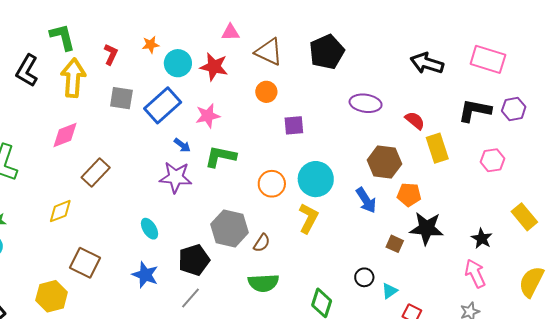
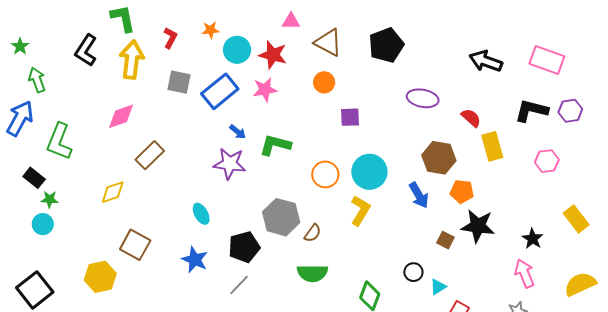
pink star: (208, 116) -> (265, 90), moved
yellow semicircle: (531, 282) -> (580, 284), turned 36

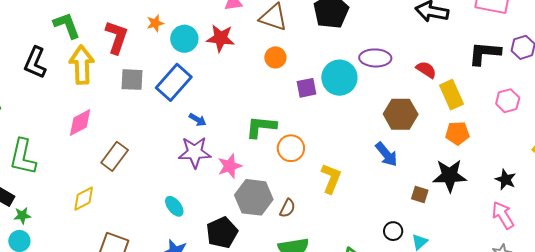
red L-shape: (170, 38) -> (117, 37), size x1.6
pink star: (265, 90) -> (230, 166), moved
green L-shape: (275, 145) -> (261, 127), moved
cyan circle: (369, 172) -> (339, 78), moved
orange pentagon: (462, 192) -> (457, 133), moved

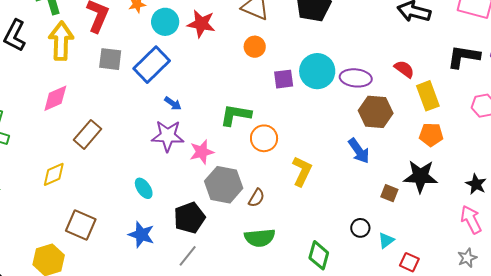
purple ellipse: (375, 58) -> (356, 78), moved

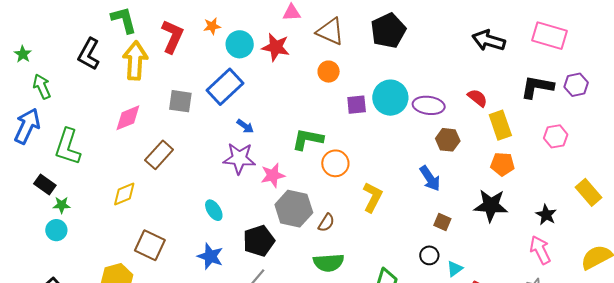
gray square: (110, 59) -> (180, 101), moved
brown hexagon: (376, 112) -> (448, 140), size x0.7
brown square: (389, 193) -> (442, 222), moved

